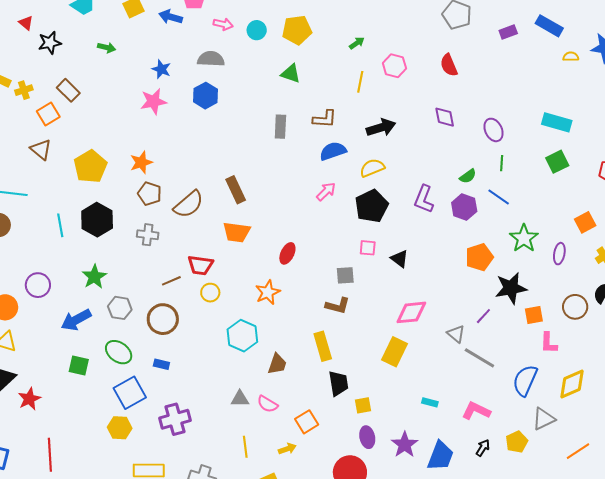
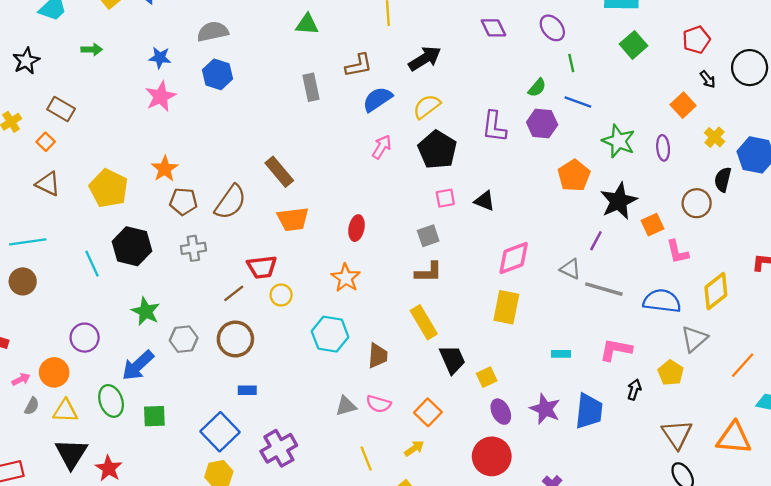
orange square: (48, 114) -> (46, 142), size x0.7
green ellipse: (119, 352) -> (111, 401), moved, turned 48
blue semicircle: (525, 380) -> (662, 301), turned 88

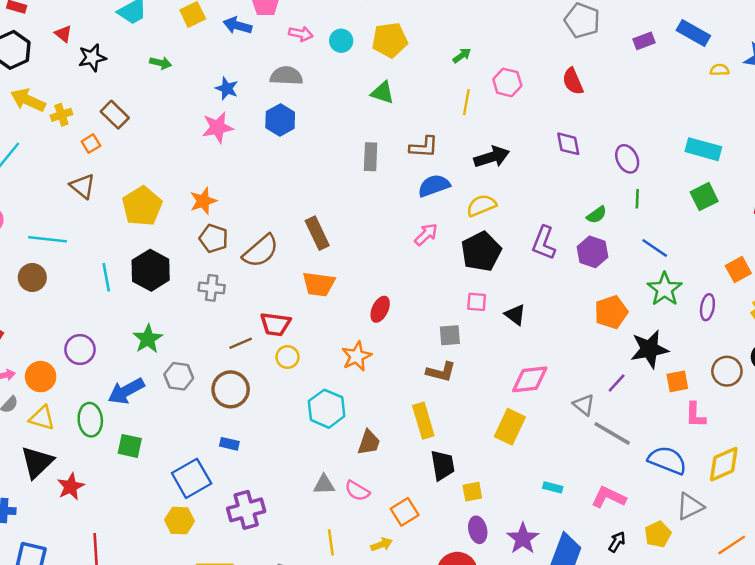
blue line: (578, 102) -> (655, 248), moved

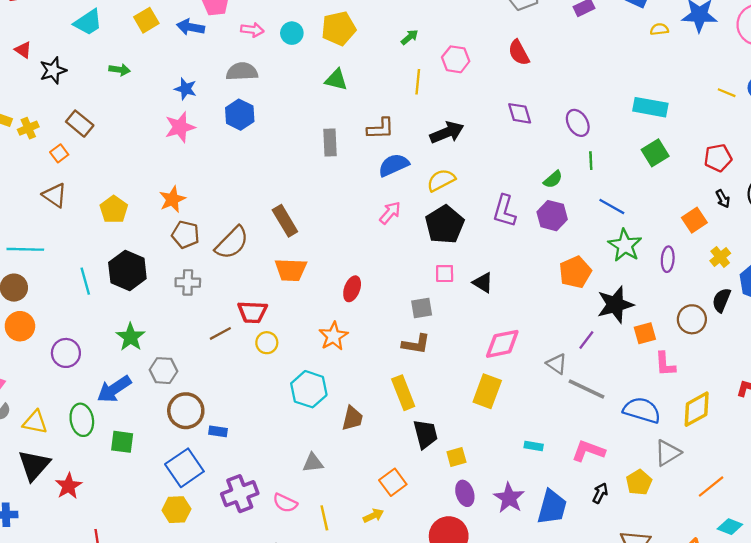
yellow pentagon: (142, 206) -> (114, 210), size x0.7
orange circle: (41, 377) -> (20, 326), moved
brown circle: (231, 389) -> (186, 411), moved
pink semicircle: (357, 491) -> (285, 503), moved

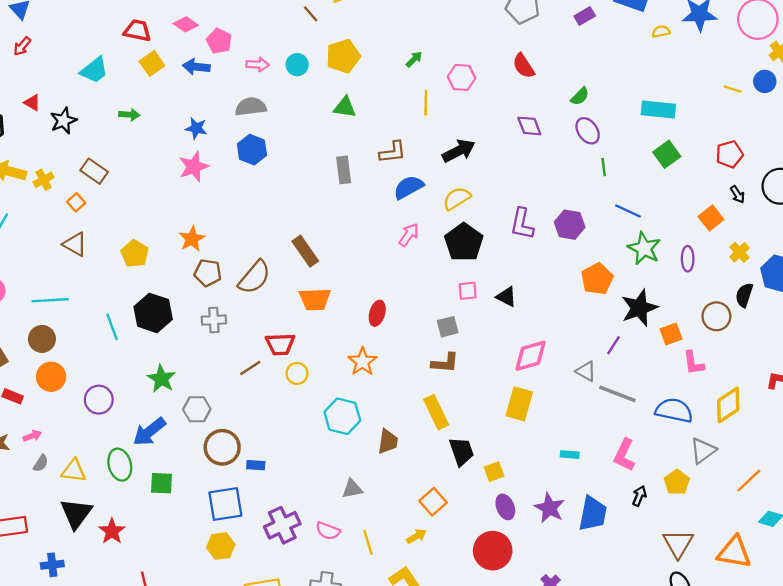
green semicircle: (553, 179) -> (580, 96), moved
pink L-shape: (588, 451) -> (624, 455), turned -80
blue square: (184, 468) -> (225, 504), turned 30

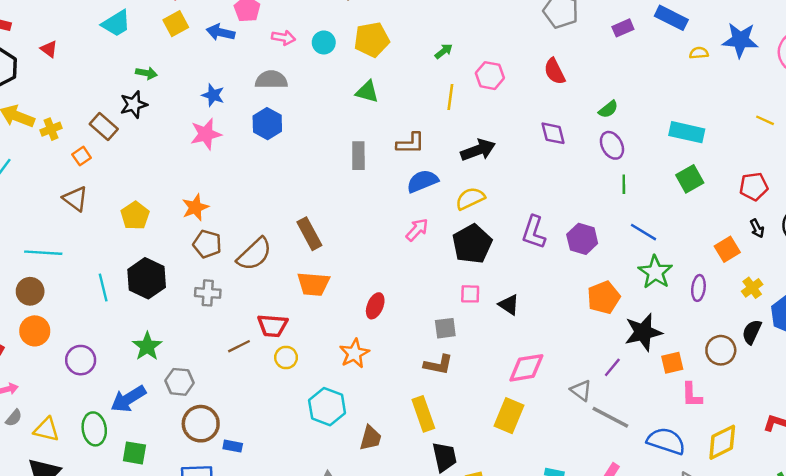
black star: (63, 121) -> (134, 104), moved

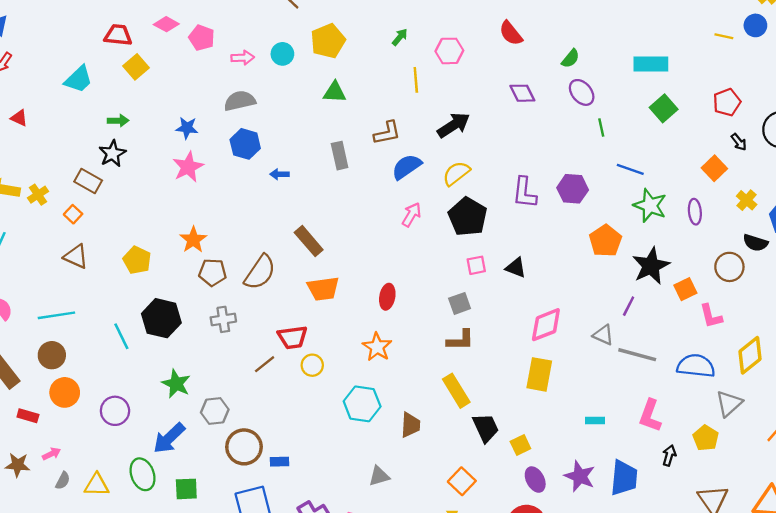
blue arrow: (221, 32) -> (279, 174), moved, size x0.7
black semicircle: (752, 332) -> (755, 243), turned -85

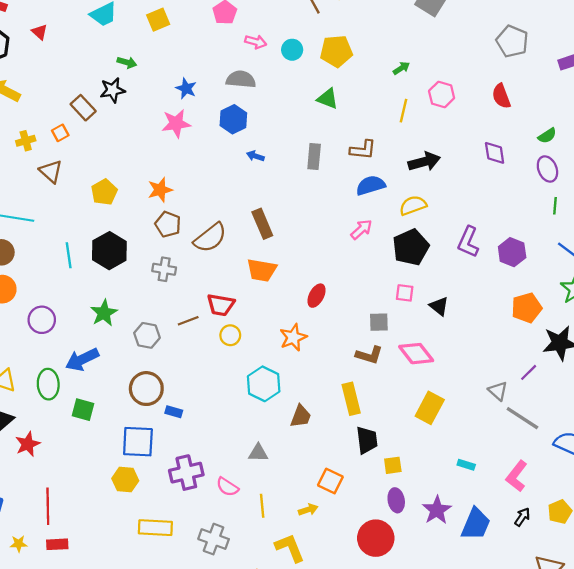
yellow cross: (38, 195) -> (26, 141), moved
pink diamond: (546, 325) -> (416, 354), moved, turned 56
gray hexagon: (215, 411) -> (147, 335), moved
orange square: (462, 481) -> (330, 481), turned -35

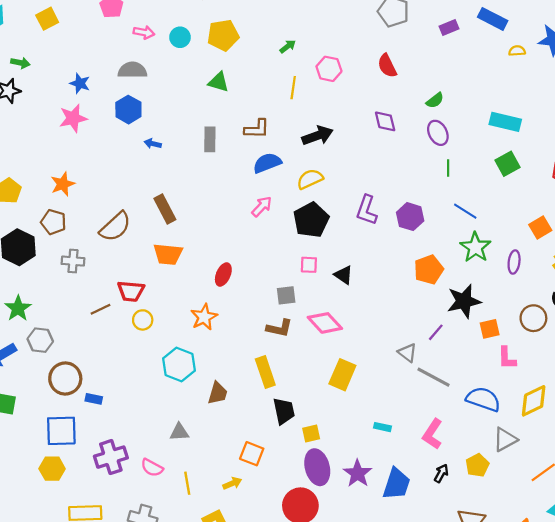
brown pentagon: (168, 224) -> (53, 222), moved
gray hexagon: (147, 335) -> (40, 340), moved
purple ellipse: (396, 500) -> (317, 467), size x1.5

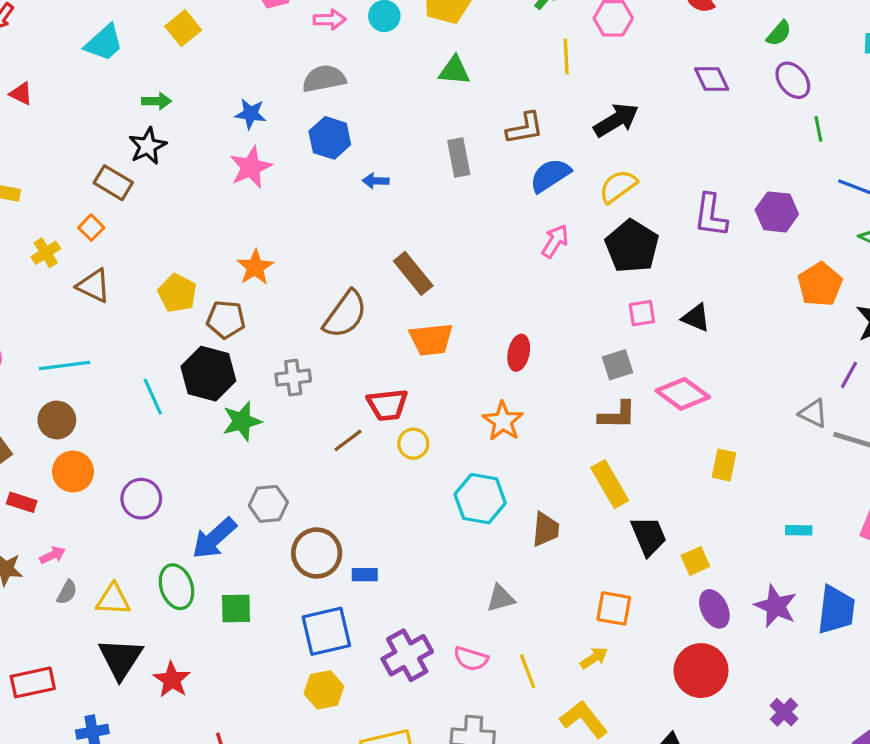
brown pentagon: (53, 222) -> (226, 319), moved
green star: (18, 308) -> (242, 421), moved, turned 30
yellow rectangle: (342, 375) -> (724, 465), size x0.7
purple ellipse: (317, 467) -> (714, 609), size x0.7

